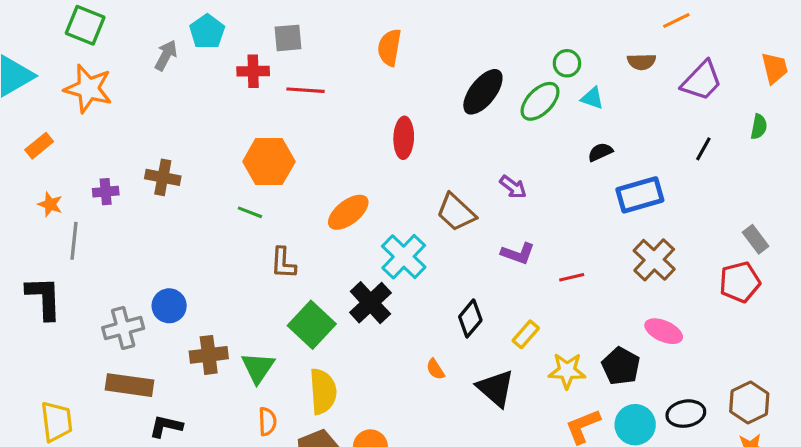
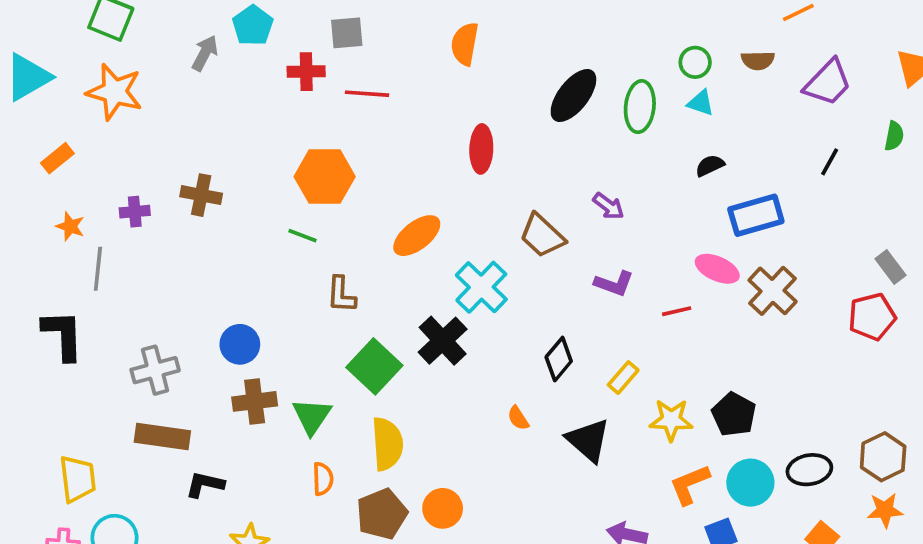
green circle: (567, 63) -> (695, 62), moved
green ellipse: (540, 101) -> (640, 107), turned -39
blue circle: (169, 306) -> (240, 344), moved
pink ellipse: (664, 331) -> (717, 269), moved

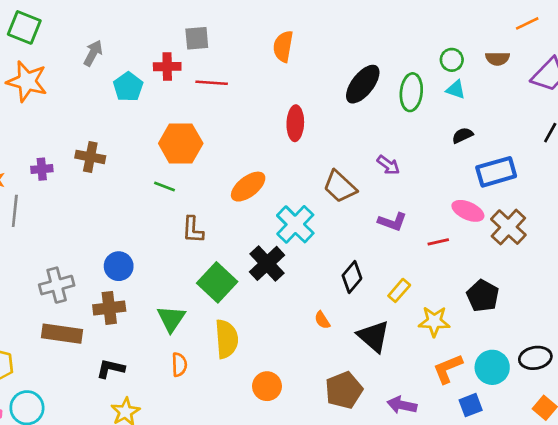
cyan pentagon: (253, 25) -> (128, 87), moved
brown cross: (255, 401) -> (109, 308), moved
black pentagon: (734, 414) -> (483, 296), moved
black L-shape: (205, 484) -> (111, 369), moved
brown pentagon: (382, 514) -> (344, 390), moved

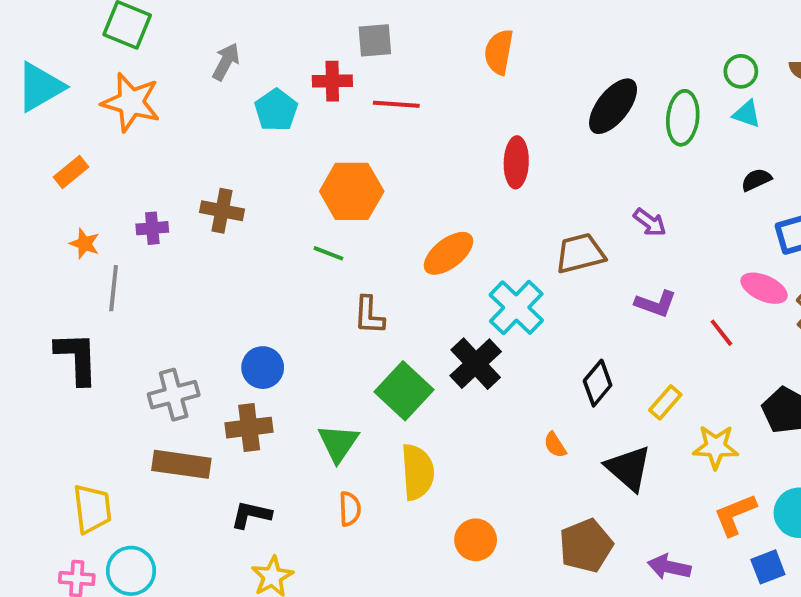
brown trapezoid: (340, 187) -> (580, 253), turned 123
red line: (438, 242) -> (721, 333), turned 65

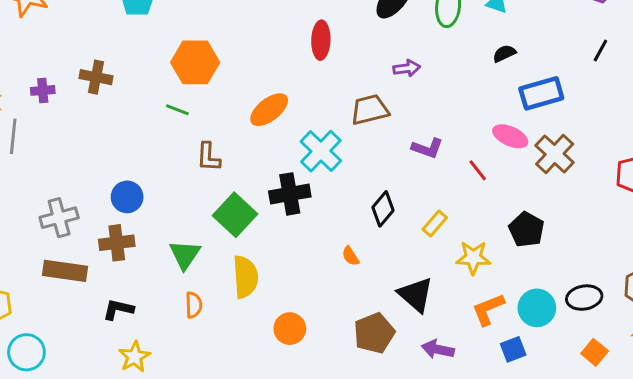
purple arrow: (650, 222) -> (407, 68), moved, turned -45
black cross: (476, 364) -> (290, 194), turned 33
black triangle: (629, 468) -> (416, 295), moved

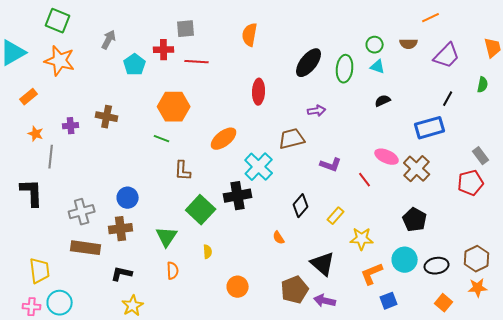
blue rectangle: (541, 93) -> (430, 128), moved
black pentagon: (526, 229) -> (415, 220), moved
yellow semicircle: (245, 277) -> (208, 252), size x0.5
cyan circle: (537, 308) -> (405, 260), moved
purple arrow: (438, 349) -> (325, 301), moved

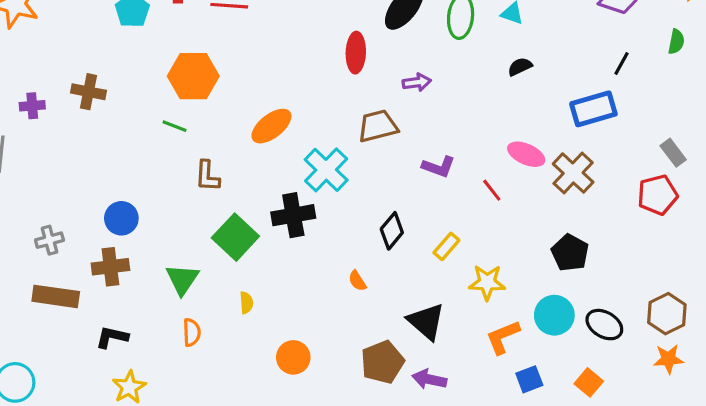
red ellipse: (259, 92) -> (356, 53), moved
gray cross: (82, 212) -> (49, 240), size x0.7
black ellipse: (437, 266) -> (604, 325), turned 40
orange square: (444, 303) -> (589, 382), moved

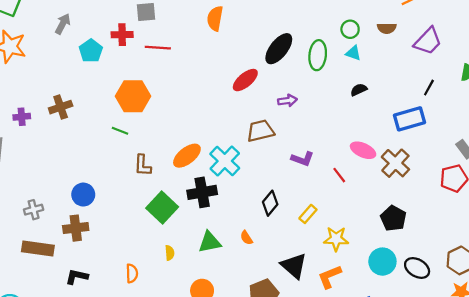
red ellipse: (356, 53) -> (245, 80), turned 48
brown cross: (89, 92) -> (61, 107), turned -30
orange ellipse: (271, 126) -> (187, 156), moved
green triangle: (182, 279) -> (210, 242), moved, turned 45
orange L-shape: (503, 337) -> (330, 277), moved

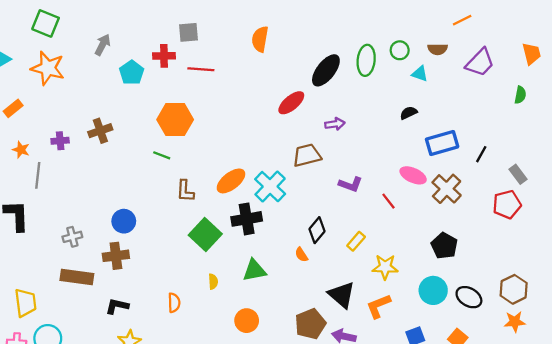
cyan triangle: (353, 53) -> (420, 74), moved
green ellipse: (318, 55) -> (366, 60), moved
black line: (429, 88) -> (481, 154), moved
blue rectangle: (409, 119) -> (442, 143), moved
orange semicircle: (246, 238) -> (301, 255), moved

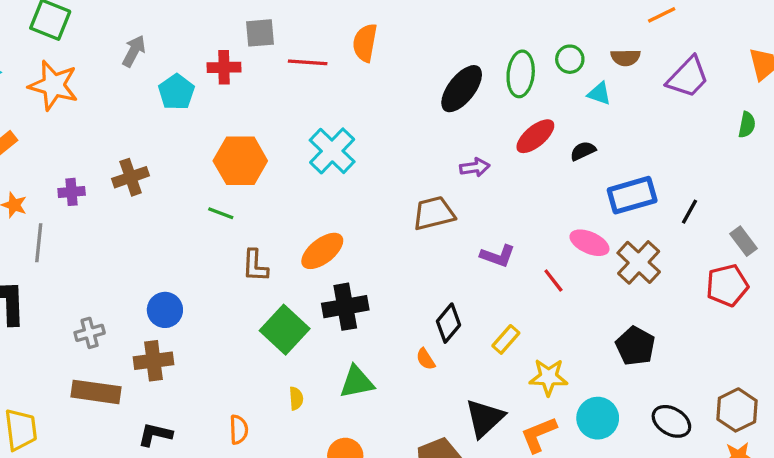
red line: (201, 69) -> (308, 62), moved
red ellipse: (291, 103) -> (535, 136), moved
cyan cross: (270, 187) -> (332, 151), moved
cyan circle: (433, 290) -> (598, 418), moved
black triangle: (342, 295) -> (485, 418), turned 36

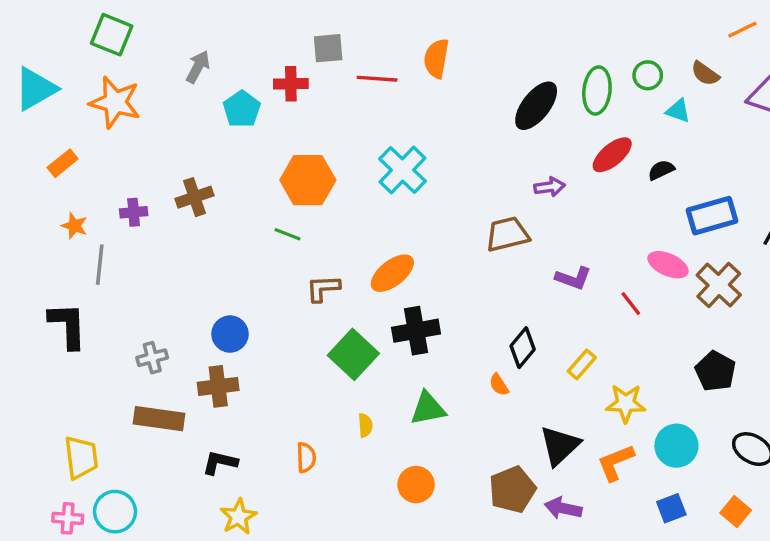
brown semicircle: (626, 58) -> (705, 74), turned 36
brown L-shape: (255, 266) -> (323, 288), turned 84

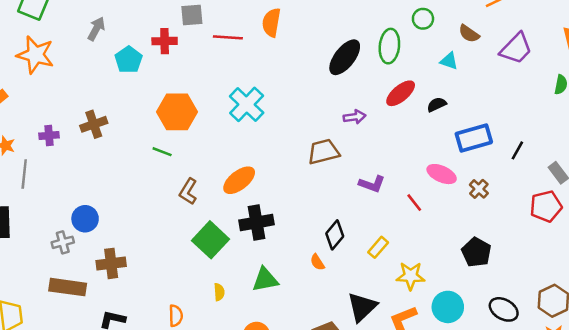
green circle: (648, 75) -> (423, 19), moved
brown cross: (719, 285) -> (479, 189), size x0.6
brown L-shape: (323, 288) -> (188, 191), turned -55
blue circle: (230, 334) -> (85, 219), moved

